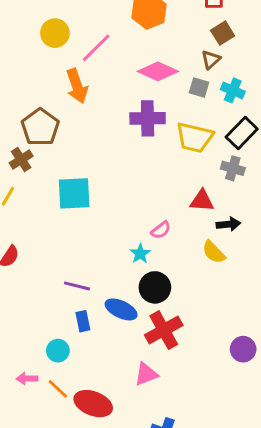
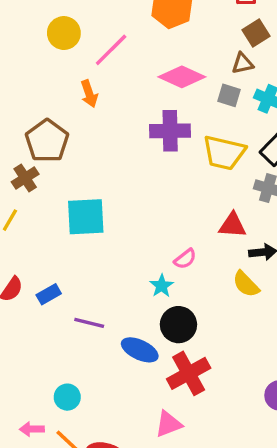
brown triangle: (211, 60) -> (243, 63), turned 30
orange arrow: (77, 86) -> (89, 94), size x0.7
blue rectangle: (83, 321) -> (49, 294), moved, turned 72

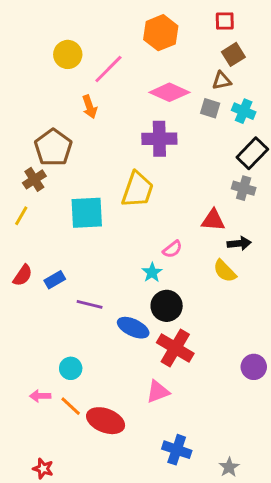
yellow trapezoid: (224, 153) -> (138, 190), moved, turned -84
red cross: (189, 373) -> (175, 348), turned -30

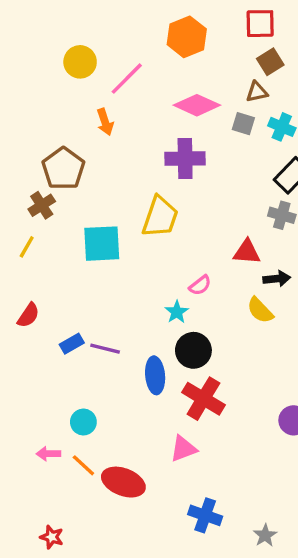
red square: (225, 21) -> (260, 24), size x1.4
blue rectangle: (55, 280) -> (72, 344), moved
blue ellipse: (133, 328) -> (155, 375), turned 60

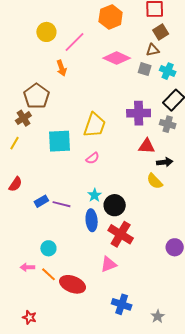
purple cross: (185, 159) -> (139, 113), moved
pink semicircle: (200, 285) -> (93, 158), moved
cyan star: (177, 312) -> (95, 195), moved

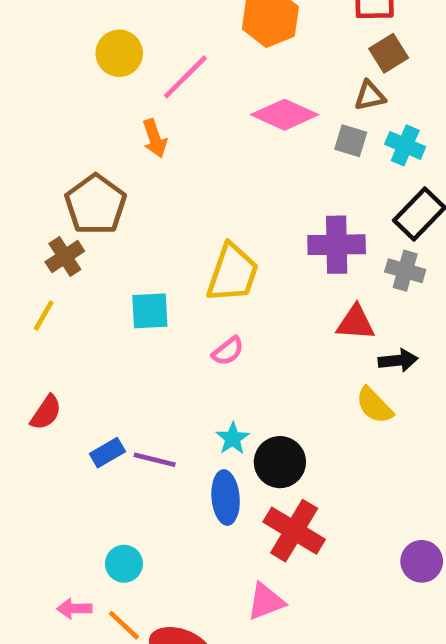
cyan square: (59, 141) -> (150, 311), size x0.7

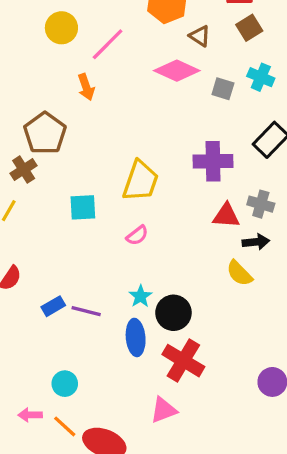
brown triangle: (370, 96) -> (200, 36), moved, turned 45
cyan cross: (405, 145) -> (261, 77), moved
gray cross: (405, 271) -> (261, 204), moved

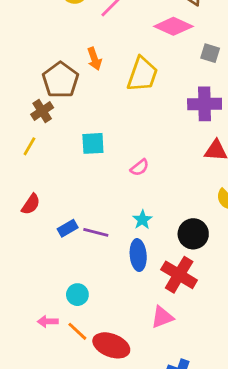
orange arrow: (86, 87) -> (94, 59), moved
gray square: (223, 89) -> (210, 53), moved
yellow trapezoid: (141, 181) -> (142, 74), moved
black circle: (173, 313) -> (193, 234), moved

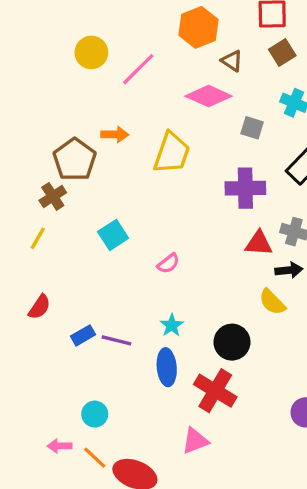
orange arrow: (94, 59) -> (115, 135), turned -70
cyan square: (93, 143) -> (113, 235), turned -30

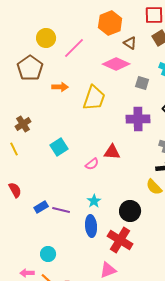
brown pentagon: (75, 160) -> (30, 68), moved
yellow line: (38, 238) -> (14, 149), turned -56
red triangle: (259, 243) -> (112, 152), moved
red semicircle: (39, 307) -> (15, 190), turned -63

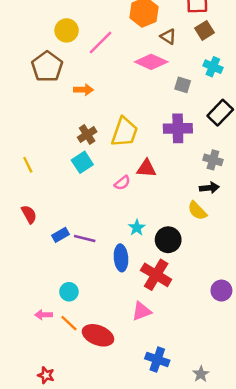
yellow trapezoid: (94, 98) -> (125, 132), moved
brown cross: (23, 124) -> (87, 134), moved
cyan star: (94, 201) -> (137, 228), moved

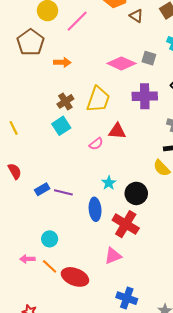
pink diamond: (151, 62) -> (121, 63), moved

